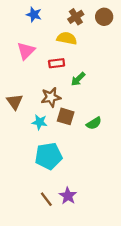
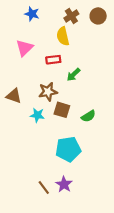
yellow semicircle: (67, 38) -> (63, 36), turned -114
brown triangle: (15, 102) -> (14, 96), turned -35
cyan pentagon: (49, 156) -> (68, 149), moved

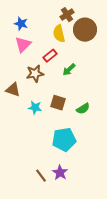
blue star: (32, 14) -> (21, 24), moved
brown circle: (98, 16) -> (85, 30), moved, size x1.5
red rectangle: (53, 60) -> (50, 56), turned -32
brown star: (48, 92) -> (35, 74), moved

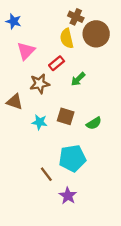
brown cross: (67, 15) -> (76, 17), turned -32
blue star: (21, 24) -> (14, 21), moved
brown line: (41, 176) -> (46, 174), moved

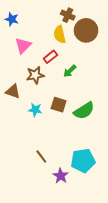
green semicircle: (94, 123) -> (84, 111), size x1.5
cyan pentagon: (72, 158) -> (83, 161), moved

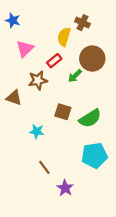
brown cross: (68, 15) -> (82, 23), moved
brown circle: (86, 30) -> (92, 59), moved
yellow semicircle: (60, 34) -> (64, 37), turned 30
cyan star: (35, 110) -> (37, 131), moved
cyan pentagon: (83, 161) -> (94, 155), moved

